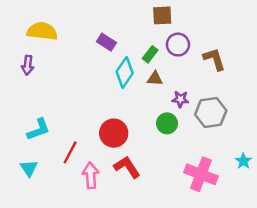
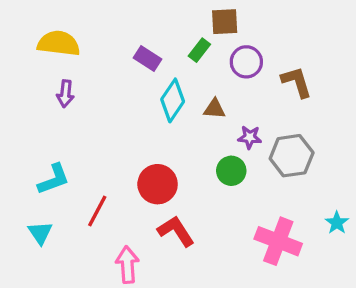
green rectangle: (150, 54) -> (199, 50), moved
purple arrow: (28, 65) -> (65, 94), moved
pink arrow: (91, 176) -> (127, 265), moved

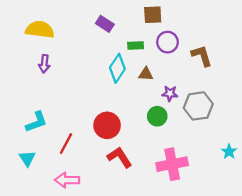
green rectangle: (199, 50) -> (136, 46), moved, turned 49
purple rectangle: (147, 59) -> (105, 24), moved
pink cross: (278, 241) -> (172, 164), moved, turned -32
pink arrow: (127, 265) -> (67, 180), moved, turned -85

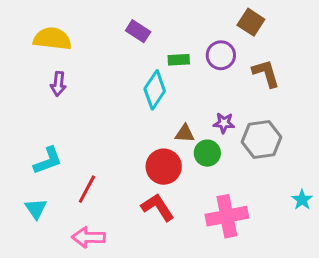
brown square: (153, 15) -> (251, 22), moved, turned 36
brown triangle: (146, 74) -> (185, 133), moved
red circle: (107, 125) -> (164, 167), moved

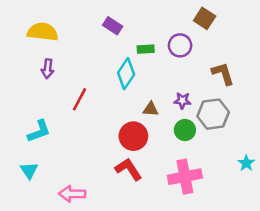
brown L-shape: (266, 73) -> (223, 74), moved
green circle: (207, 153) -> (185, 130), moved
red line: (87, 189) -> (79, 99), moved

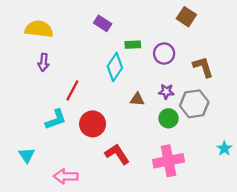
purple circle: (180, 45) -> (164, 54), moved
cyan L-shape: (39, 131) -> (56, 119), moved
red circle: (133, 136) -> (93, 124), moved

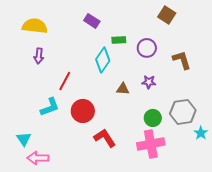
gray hexagon: (194, 104) -> (183, 112), moved
green circle: (169, 118) -> (153, 118), moved
pink arrow: (66, 176) -> (38, 158), moved

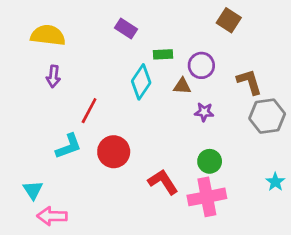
brown triangle: (123, 89) -> (182, 86), moved
gray hexagon: (183, 112) -> (267, 116), moved
red L-shape: (105, 138) -> (163, 182), moved

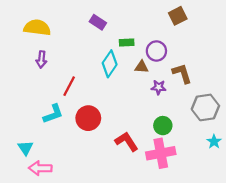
brown square: (229, 20) -> (178, 16), turned 30
brown L-shape: (249, 82) -> (182, 73), moved
gray hexagon: (267, 116) -> (205, 107), moved

